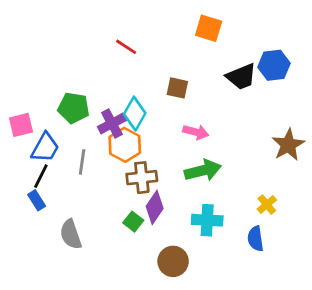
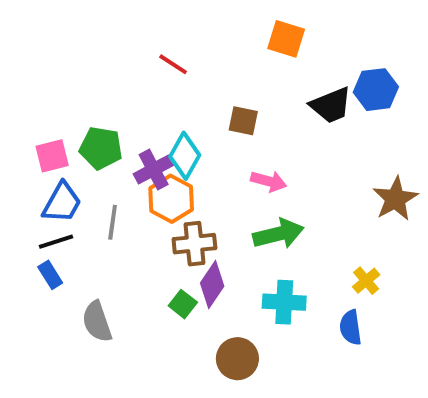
pink square: (21, 125) -> (52, 156), moved
black line: (41, 176) -> (56, 242), turned 45

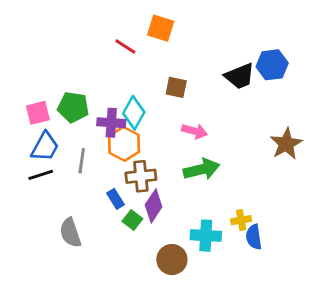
orange square: (286, 39) -> (161, 28), moved
purple cross: (154, 170) -> (111, 123), turned 32
blue rectangle: (50, 275) -> (115, 199), moved
yellow cross: (366, 281) -> (241, 220), moved, turned 30
cyan cross: (284, 302) -> (206, 236), moved

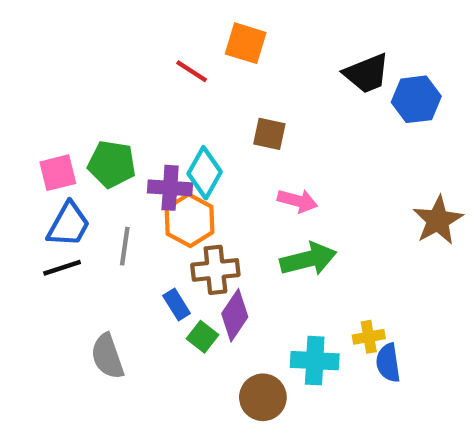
black trapezoid: (240, 76) -> (367, 73), moved

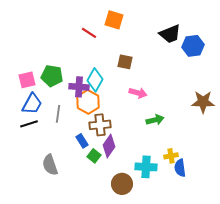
brown star: (438, 220) -> (203, 102), turned 30
green arrow: (308, 259) -> (155, 120), moved, size x0.7

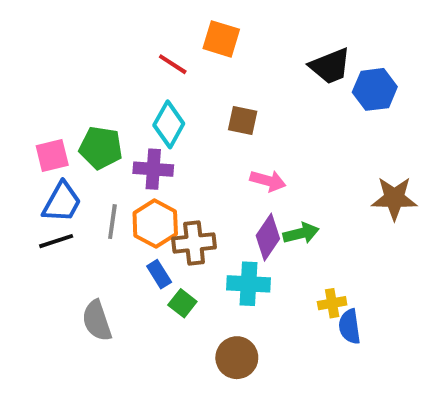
cyan diamond: (95, 80) -> (169, 124), moved
orange hexagon: (88, 102) -> (155, 224), moved
purple diamond: (109, 146) -> (268, 237), moved
cyan cross: (146, 167) -> (248, 284), moved

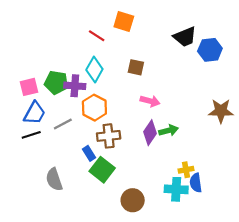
purple cross: (153, 169) -> (75, 86), moved
gray line: (112, 222) -> (63, 124), turned 54
orange hexagon: (155, 224) -> (94, 108), moved
cyan cross: (248, 284) -> (176, 189), moved
green square: (182, 303) -> (102, 170), size x1.6

